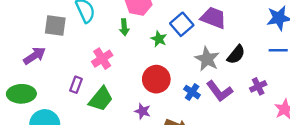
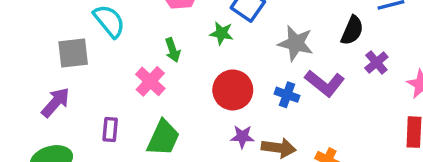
green arrow: (124, 27) -> (173, 50), moved
black semicircle: (236, 55) -> (352, 30), moved
purple rectangle: (76, 85) -> (110, 129), moved
purple star: (143, 111) -> (242, 137), moved

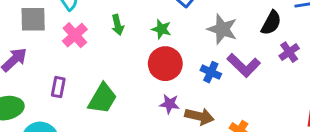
green star: (222, 33) -> (161, 29), moved
pink cross: (150, 81) -> (75, 35), moved

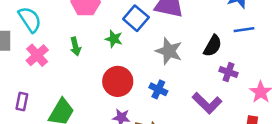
green star: (161, 29) -> (114, 39), moved
purple cross: (289, 52) -> (228, 72), turned -36
purple L-shape: (244, 65) -> (207, 103), moved

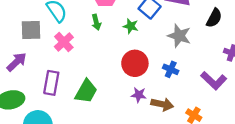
green arrow: (75, 46) -> (96, 22), moved
black semicircle: (213, 46) -> (214, 18), moved
purple rectangle: (22, 102) -> (51, 83), size x1.5

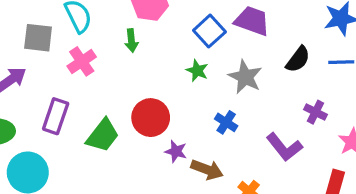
green star: (131, 26) -> (197, 71), moved
red circle: (135, 63) -> (151, 118), moved

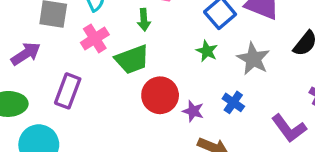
green trapezoid: (103, 135) -> (132, 59), moved, turned 30
purple star: (176, 151) -> (193, 111), moved

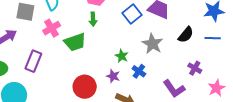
green arrow: (144, 20) -> (93, 19), moved
green star: (207, 51) -> (122, 56), moved
red circle: (160, 95) -> (85, 87), moved

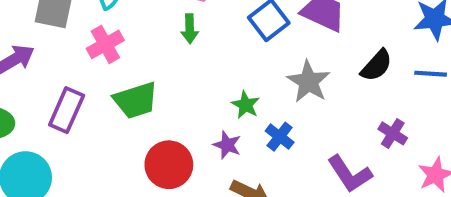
green trapezoid: (75, 42) -> (136, 100), moved

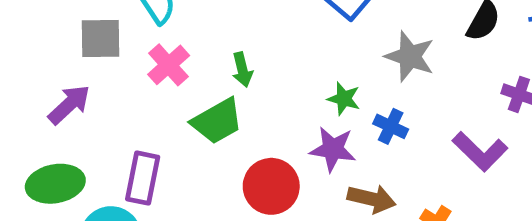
green arrow: (190, 29) -> (242, 70), moved
purple rectangle: (67, 110) -> (143, 178), moved
purple star: (227, 145) -> (333, 149), size x1.4

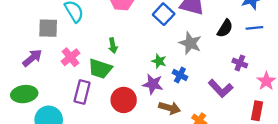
pink cross: (169, 65) -> (70, 57), moved
green trapezoid: (217, 121) -> (100, 69), turned 45
purple rectangle: (143, 178) -> (82, 92), moved

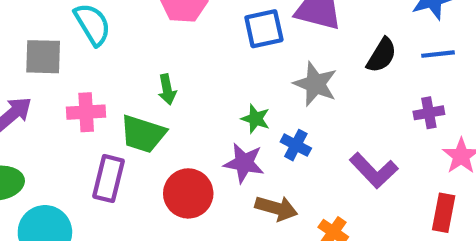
blue square: (164, 14) -> (264, 29), turned 35
pink cross: (70, 57) -> (86, 112), turned 36
purple cross: (240, 63) -> (429, 113), moved, turned -32

